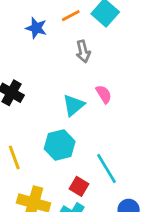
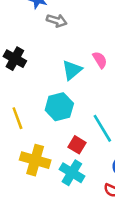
gray arrow: (83, 51) -> (57, 21), moved, turned -60

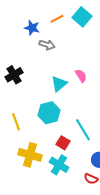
black cross: (15, 59) -> (14, 75), turned 30

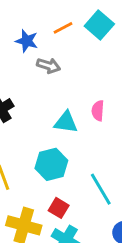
pink semicircle: (81, 76) -> (98, 111), turned -144
cyan triangle: (59, 84) -> (66, 122), turned 48
red square: (63, 143) -> (59, 208), moved

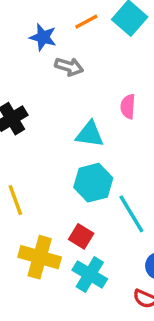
pink semicircle: (98, 111) -> (128, 106), moved
cyan hexagon: (51, 164) -> (93, 183), moved

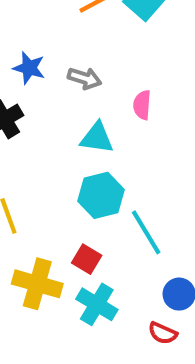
blue star: (43, 37) -> (29, 68), moved
gray arrow: (69, 67) -> (85, 78), moved

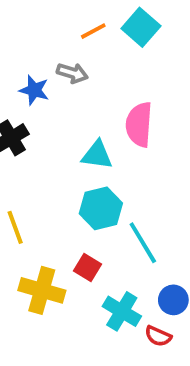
gray arrow: (85, 78) -> (72, 73), moved
pink semicircle: (142, 105) -> (139, 124), size x1.6
cyan cross: (97, 304) -> (122, 311), moved

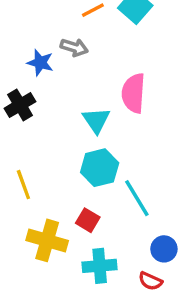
cyan triangle: (97, 155) -> (96, 120), turned 48
cyan cross: (122, 311) -> (100, 266), moved, turned -36

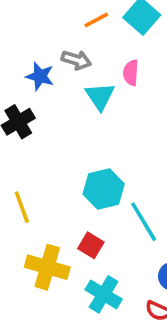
pink semicircle: (133, 93) -> (131, 73), moved, size x0.6
cyan triangle: (96, 120) -> (100, 96), moved
cyan cross: (100, 266) -> (104, 294), turned 36

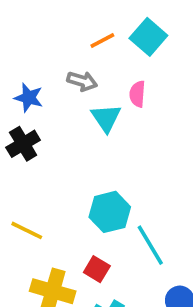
blue star: (40, 76) -> (29, 98), moved
yellow line: (22, 207) -> (27, 230), turned -44

